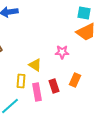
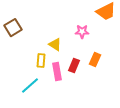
red rectangle: (54, 86) -> (74, 66), turned 40

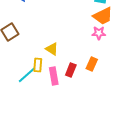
pink star: (82, 32) -> (99, 33), moved
cyan line: (30, 86) -> (27, 75), moved

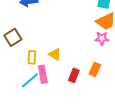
yellow rectangle: (38, 65) -> (32, 57), moved
pink rectangle: (54, 76) -> (43, 74), moved

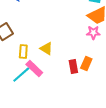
pink rectangle: (43, 74) -> (34, 69), turned -36
red rectangle: (74, 75) -> (73, 67), moved, turned -32

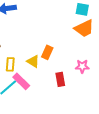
pink star: (93, 33) -> (82, 66), moved
orange rectangle: (86, 64) -> (47, 52), moved

